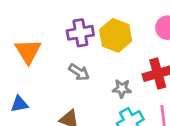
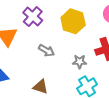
purple cross: (80, 33) -> (33, 17), moved, turned -36

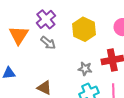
gray arrow: (46, 51) -> (48, 43), moved

